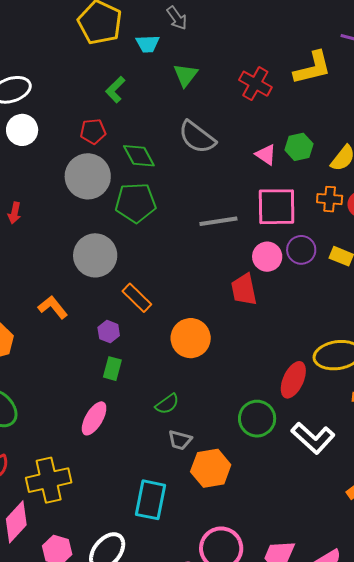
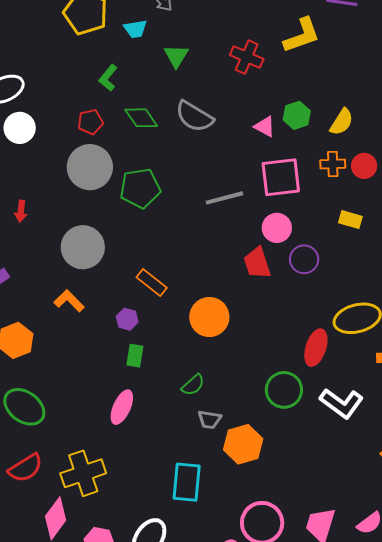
green diamond: (139, 156) -> (141, 118), moved
purple circle: (301, 250) -> (304, 259), moved
gray circle: (95, 255) -> (83, 247), moved

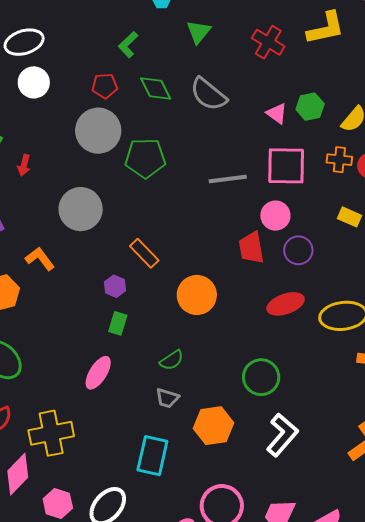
orange L-shape: (69, 301) -> (40, 259), moved
red ellipse: (316, 348) -> (286, 304), moved, turned 45
white L-shape: (342, 403) -> (282, 435), moved, turned -93
gray trapezoid: (210, 419) -> (167, 398), moved

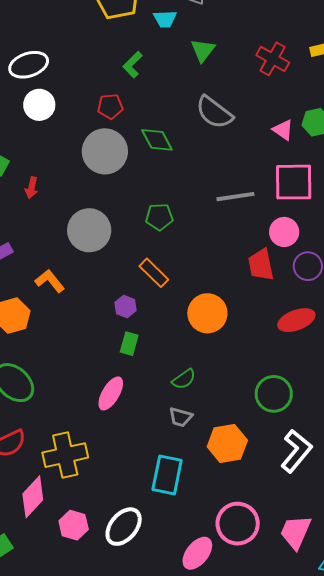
green diamond: (156, 88) -> (157, 140), moved
green pentagon: (145, 158) -> (159, 217), moved, size x0.7

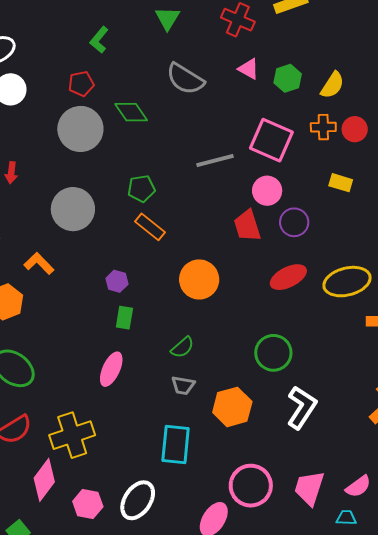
pink triangle: (283, 130) -> (249, 69), moved
pink square: (294, 182) -> (271, 140), turned 30
orange rectangle: (154, 273) -> (150, 227), moved

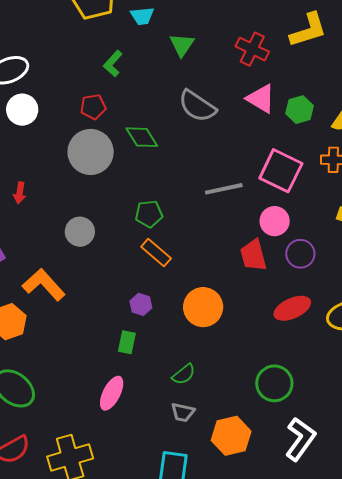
pink triangle: (249, 69) -> (261, 99), size x1.4
gray circle: (73, 209) -> (80, 232), size x0.7
orange L-shape: (39, 263) -> (44, 285), size x1.4
purple hexagon: (117, 281) -> (141, 304), moved

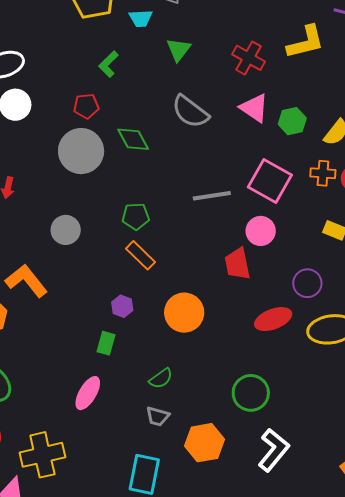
purple circle: (300, 254) -> (307, 283), moved

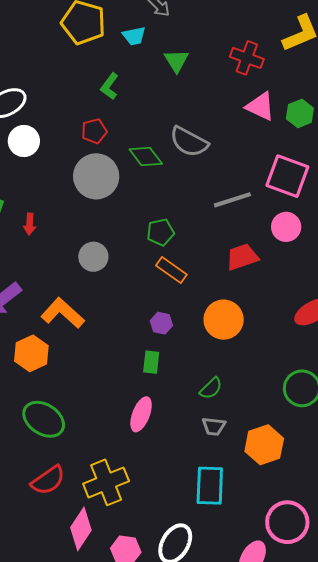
gray semicircle: (190, 112) -> (189, 142), moved
red trapezoid: (237, 264) -> (242, 257), moved, turned 92

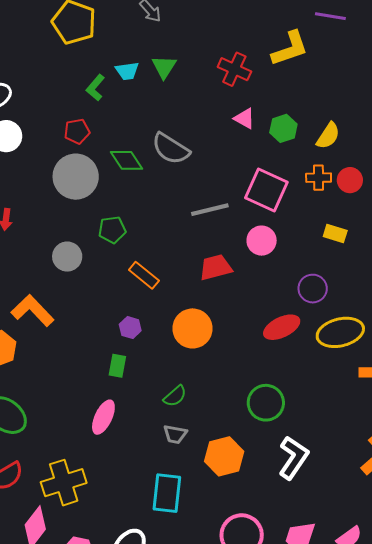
cyan trapezoid: (134, 36) -> (127, 71), moved
pink triangle: (260, 106) -> (244, 119), size x0.7
green pentagon: (160, 232) -> (112, 230), moved

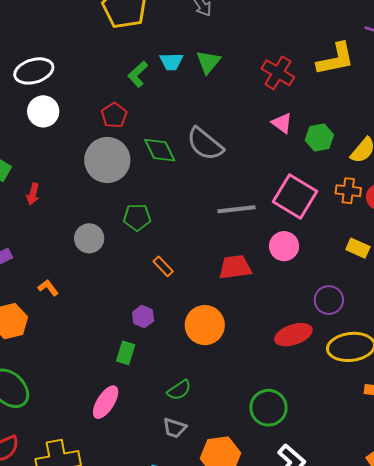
red pentagon: (77, 131) -> (114, 115), turned -30
orange rectangle: (144, 275) -> (163, 266), size x0.7
orange L-shape: (32, 311) -> (48, 288), size x0.5

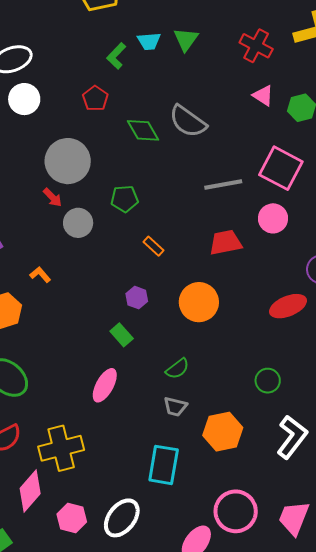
gray circle: (107, 160) -> (68, 161), moved
red arrow: (33, 194) -> (52, 197), moved, turned -55
green rectangle: (126, 353) -> (122, 335), turned -55
green circle: (268, 408) -> (268, 381), size x0.7

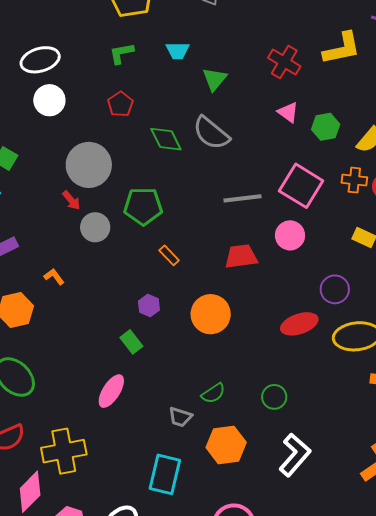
green triangle: (186, 39) -> (214, 79), moved
green L-shape: (116, 56) -> (121, 53), moved, turned 32
green pentagon: (125, 199) -> (143, 206), size x1.4
green semicircle: (177, 369) -> (213, 393), moved

